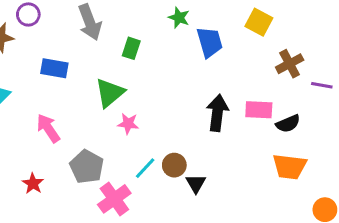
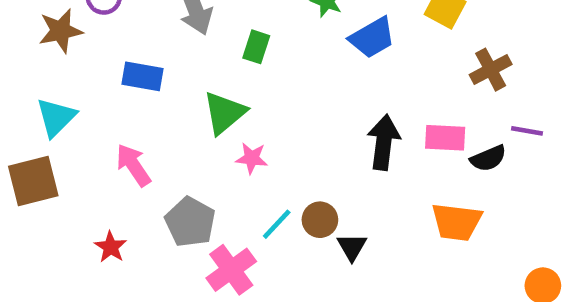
blue trapezoid: (210, 42) -> (372, 38), turned 76
purple line: (322, 85) -> (527, 131), moved
orange trapezoid: (290, 167) -> (456, 222), moved

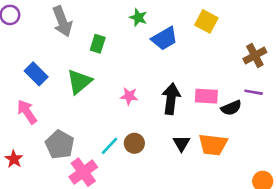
brown cross: (491, 70) -> (255, 56), moved
blue rectangle: (142, 76) -> (36, 74), moved, turned 35
pink star: (252, 158) -> (129, 96), moved
black triangle: (352, 247) -> (181, 143), moved

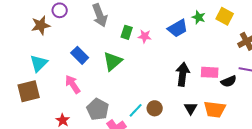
green star: (138, 18) -> (199, 17), moved
yellow square: (206, 21) -> (225, 16), moved
pink star: (129, 96) -> (145, 36), moved

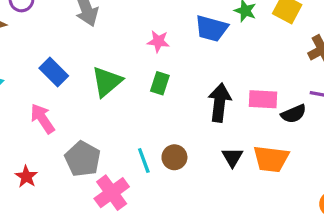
blue trapezoid: (178, 28) -> (211, 28), turned 45
green rectangle: (127, 32) -> (160, 83), moved
cyan line: (136, 110) -> (144, 160), turned -63

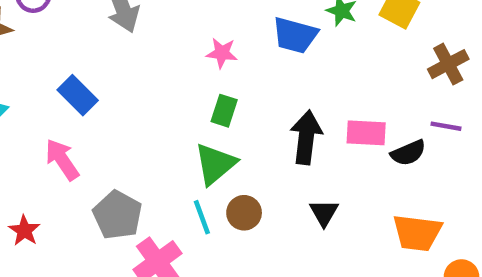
green triangle: (107, 82) -> (215, 164), moved
orange trapezoid: (271, 159) -> (417, 233), moved
red star: (26, 177) -> (24, 231), moved

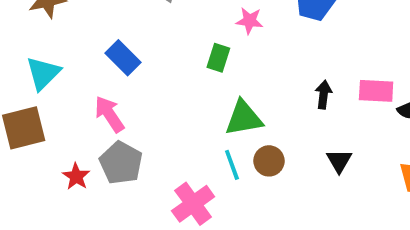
green rectangle: (224, 111) -> (218, 58), moved
black arrow: (306, 137) -> (324, 95), size x0.6
green triangle: (215, 164) -> (244, 118), turned 30
gray pentagon: (118, 215) -> (121, 163), moved

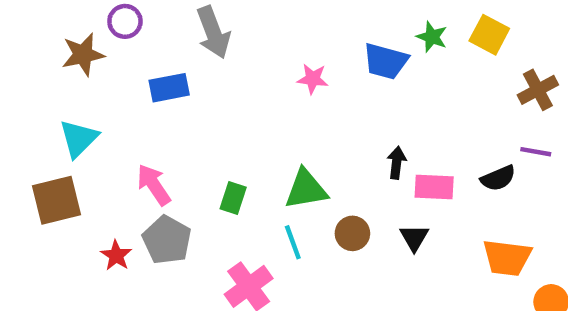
blue rectangle: (123, 58) -> (169, 88), moved, turned -56
green rectangle: (218, 58) -> (233, 198), moved
pink rectangle: (376, 91) -> (434, 187), moved
brown circle: (269, 161) -> (352, 233), moved

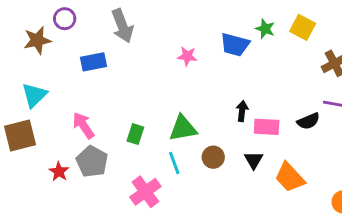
orange trapezoid: (507, 258) -> (290, 177), moved, turned 40

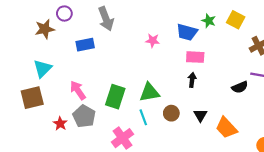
pink rectangle: (267, 127) -> (195, 57), moved
green rectangle: (135, 134) -> (115, 97), size x1.6

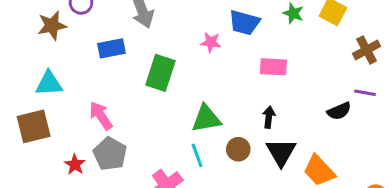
blue trapezoid: (187, 32) -> (244, 22), moved
cyan triangle: (43, 69) -> (49, 84), turned 42
black arrow: (192, 80) -> (269, 117), moved
green rectangle: (115, 97) -> (160, 73), moved
black triangle: (200, 115) -> (281, 152), size x1.5

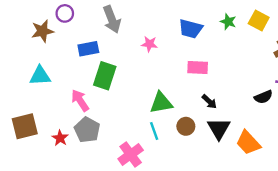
pink star: (211, 42) -> (149, 44), moved
pink rectangle: (273, 67) -> (198, 68), moved
green rectangle: (160, 73) -> (105, 76), moved
black arrow: (269, 117) -> (209, 102), turned 126
brown square: (34, 126) -> (25, 126), moved

